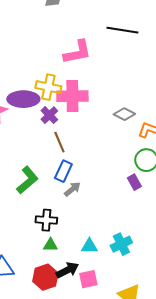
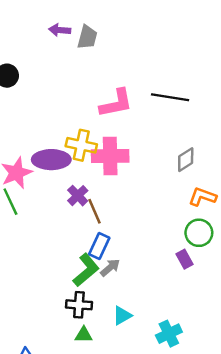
black line: (122, 30) -> (170, 97), moved
gray diamond: (124, 114) -> (186, 160), moved, turned -60
purple cross: (49, 115) -> (78, 196), moved
green L-shape: (27, 180) -> (86, 270), moved
cyan triangle: (89, 246) -> (122, 316), moved, turned -30

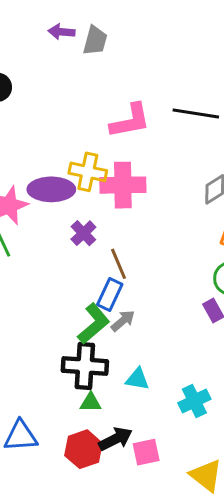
brown line: (94, 211) -> (118, 264), moved
black cross: (79, 305) -> (85, 366), size x1.4
cyan triangle: (122, 316) -> (137, 379), turned 40

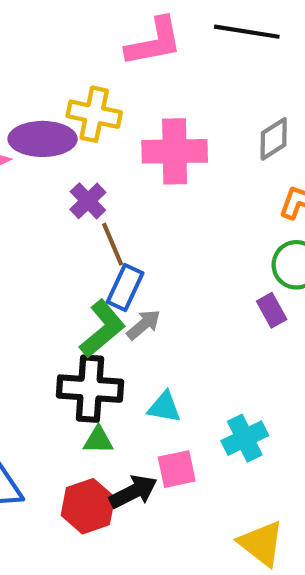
pink cross: (123, 185) -> (175, 151), moved
brown line: (118, 264) -> (113, 244), moved
pink square: (146, 452) -> (177, 469), moved

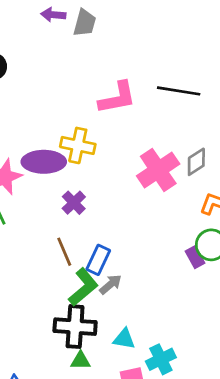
pink cross: (175, 151) -> (158, 170), moved, turned -33
brown line: (113, 244) -> (64, 252), moved
purple rectangle: (272, 310) -> (195, 257), moved
cyan cross: (245, 438) -> (161, 359), moved

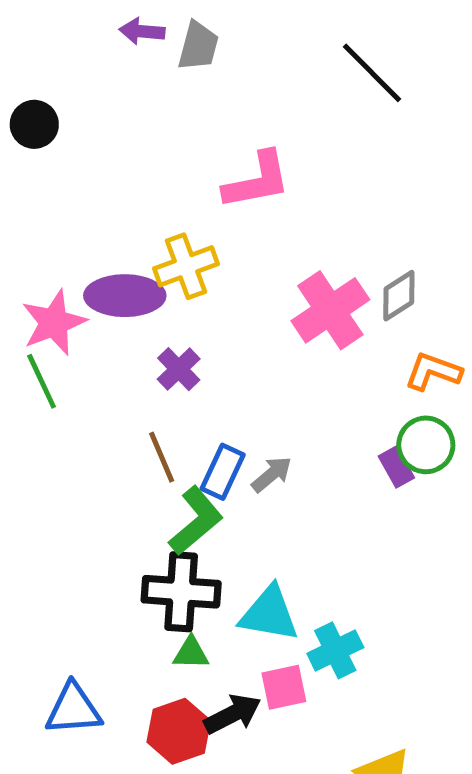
black line: (179, 91) -> (372, 73), moved, turned 36
yellow cross: (78, 145) -> (186, 266), turned -32
gray arrow: (110, 284) -> (272, 474), moved
cyan triangle: (124, 339) -> (269, 614), size x1.5

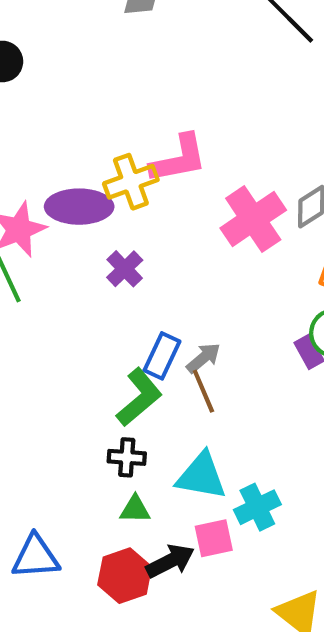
pink L-shape: (257, 181) -> (179, 159), moved
brown line: (162, 457) -> (203, 391), moved
black cross: (181, 592) -> (127, 457), size x0.6

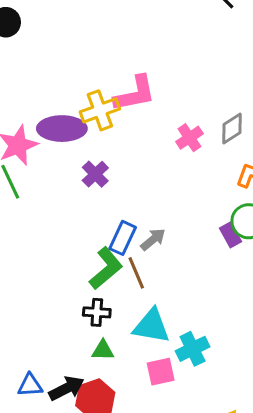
pink cross: (253, 219) -> (189, 138), size x0.6
brown line: (203, 391) -> (136, 273), moved
blue triangle: (36, 557) -> (30, 385), size x0.7
black arrow: (170, 561) -> (66, 388), moved

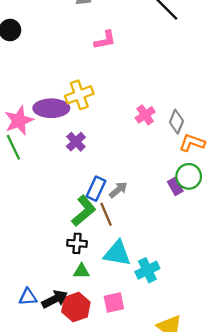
pink L-shape: (135, 94) -> (105, 40), moved, size x0.7
gray diamond: (232, 129) -> (176, 122), moved, turned -35
pink square: (161, 372) -> (114, 303), moved

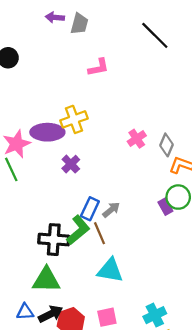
black cross: (77, 243) -> (54, 240), moved, size x1.6
cyan cross: (147, 270) -> (155, 315), moved
green triangle: (81, 271) -> (46, 280), moved, size x1.8

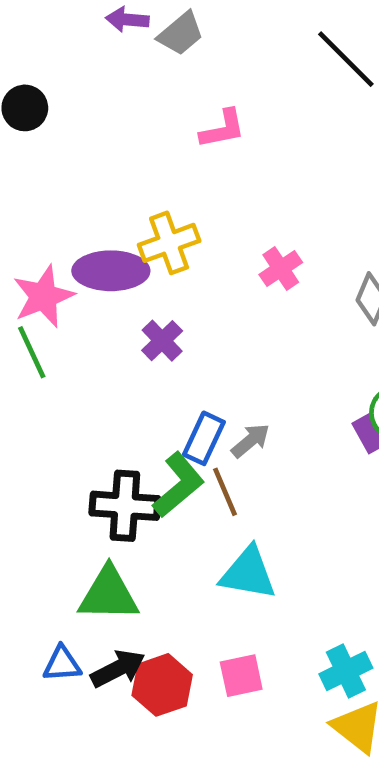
gray trapezoid: (79, 24) -> (181, 33), turned 35
pink cross: (137, 139) -> (281, 268), moved

